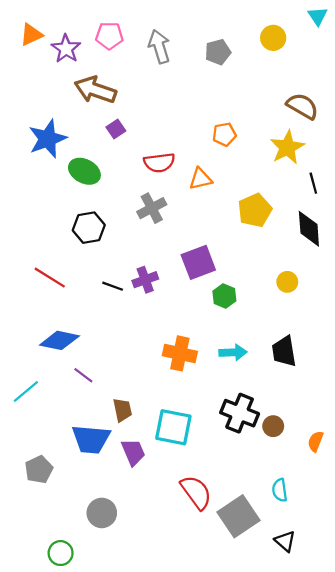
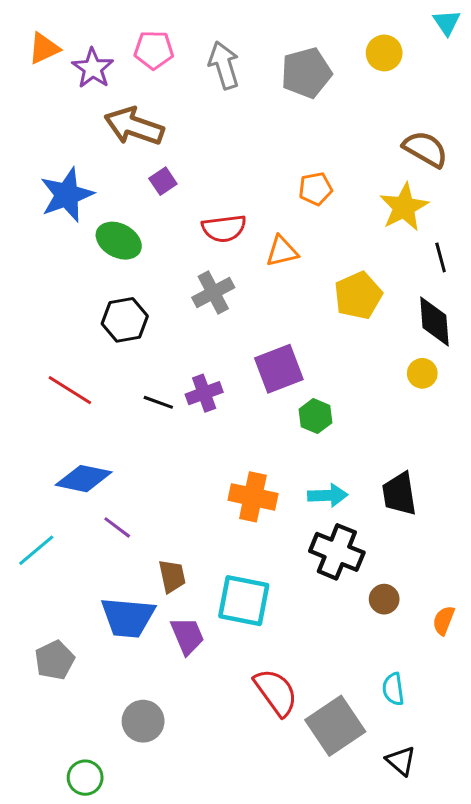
gray pentagon: (218, 52) -> (306, 73), size x1.4
yellow circle: (287, 282) -> (422, 373), moved
black cross: (240, 413) -> (337, 552), moved

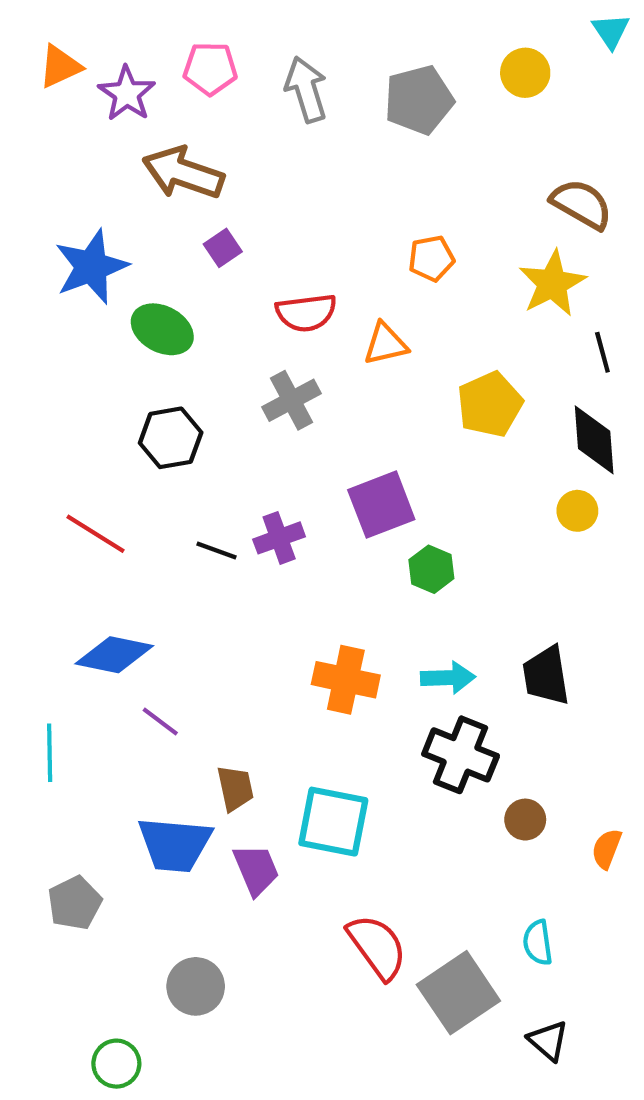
cyan line: (36, 550) -> (50, 753), turned -51

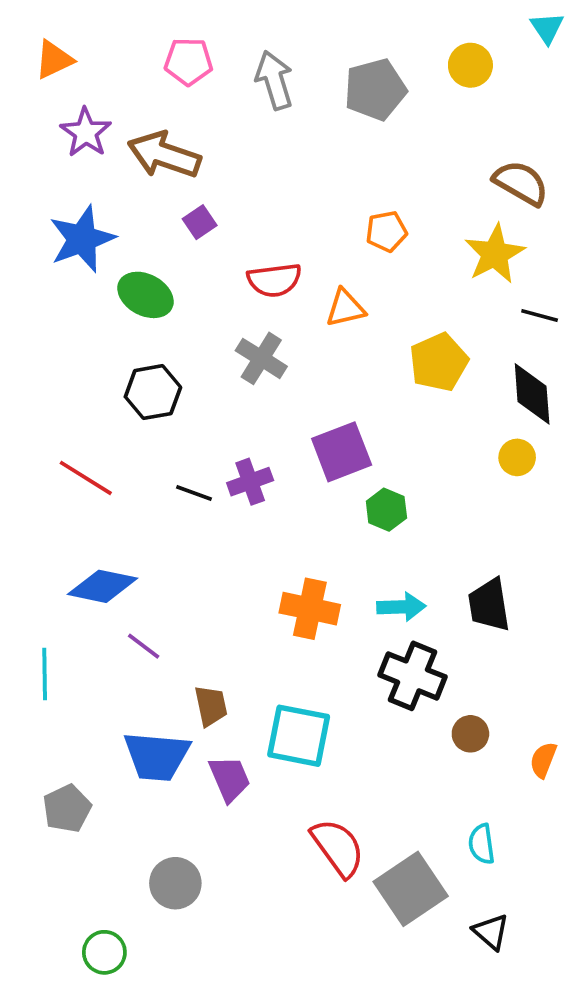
purple star: (127, 94) -> (86, 132), moved
black line: (602, 352) -> (540, 315), turned -60
gray cross: (292, 400) -> (261, 358), turned -30

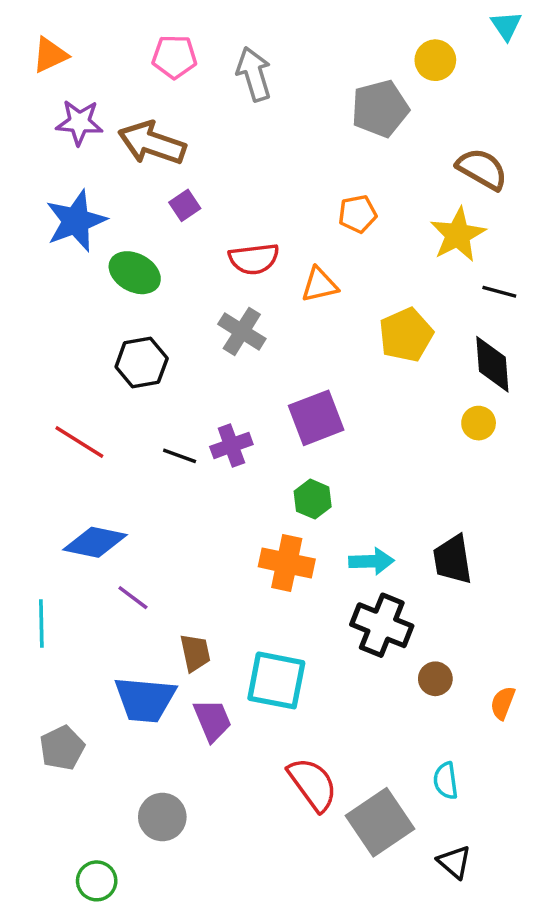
gray pentagon: (375, 90) -> (380, 109), moved
purple star: (86, 132) -> (79, 122), turned -30
green hexagon: (386, 510) -> (313, 499), moved

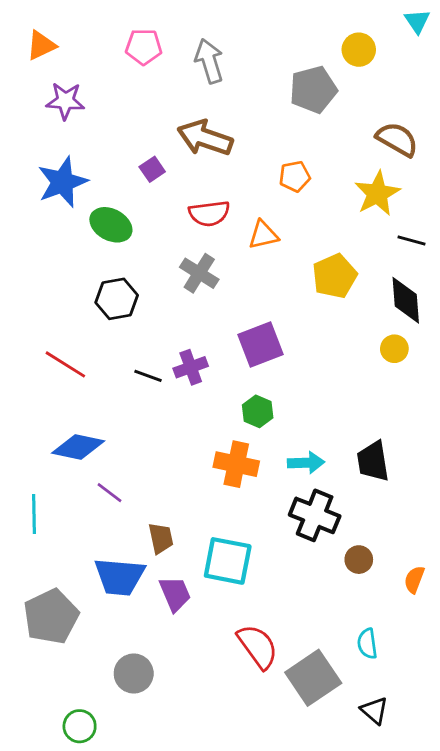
brown arrow: (152, 143) -> (205, 138), moved
gray pentagon: (62, 748) -> (51, 617), size x1.5

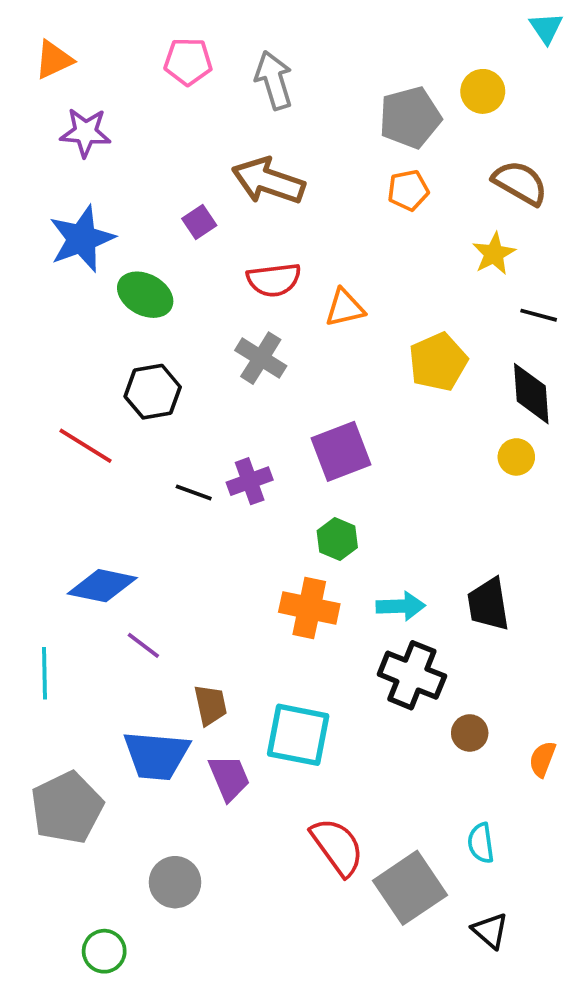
yellow circle: (359, 50) -> (483, 91), moved
orange pentagon: (295, 176) -> (408, 190), moved
yellow star: (377, 193) -> (494, 254), size x0.7
red line: (65, 364) -> (85, 446), moved

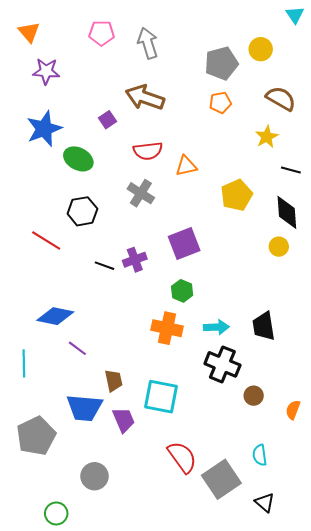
orange triangle: (54, 60) -> (29, 32), turned -45

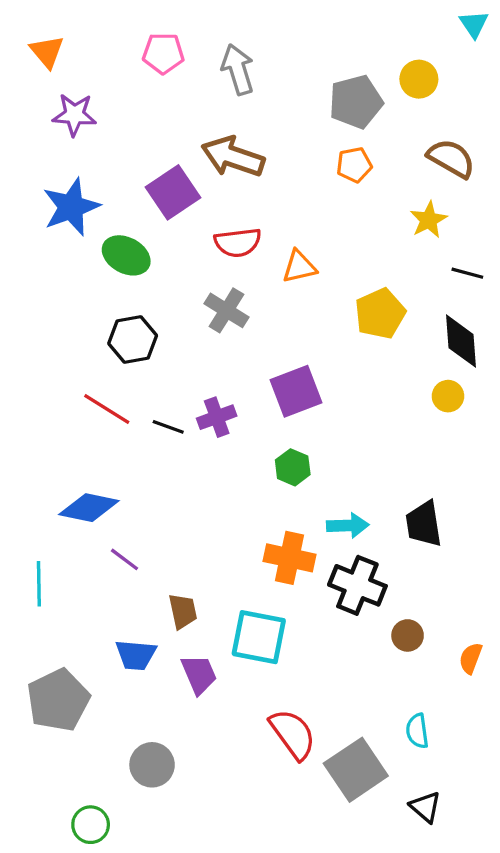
purple square: (108, 120) -> (173, 192), size x1.8
red line: (46, 241) -> (107, 409), moved
orange cross: (167, 328) -> (289, 558), moved
blue trapezoid: (84, 408) -> (136, 655), size x0.7

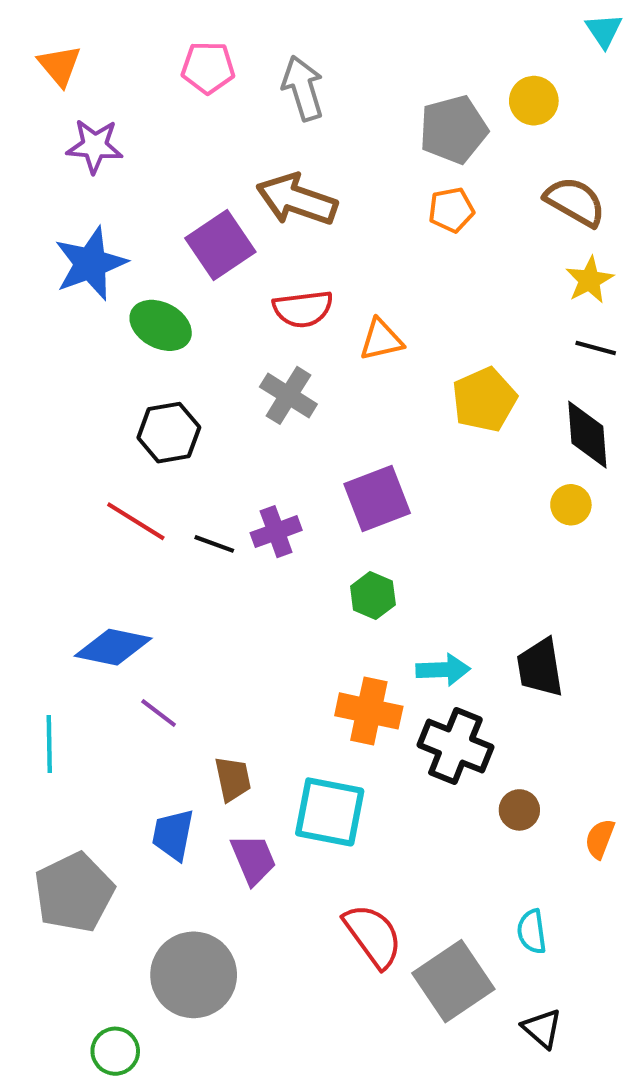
yellow star: (429, 220) -> (589, 280), moved
blue trapezoid: (136, 655) -> (173, 835), turned 96
gray circle: (152, 765) -> (194, 975), size x1.5

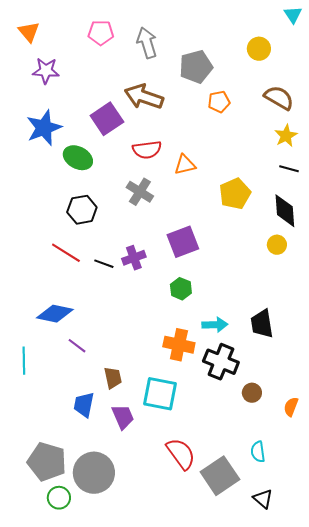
gray pentagon: (453, 129) -> (196, 67), moved
gray pentagon: (74, 892) -> (47, 462), moved, turned -30
green circle: (115, 1051) -> (59, 498), moved

